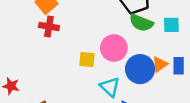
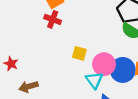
pink circle: (114, 48) -> (104, 64), moved

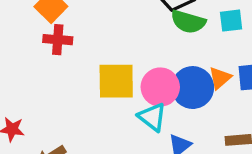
yellow square: (79, 53) -> (116, 81), size x1.6

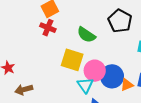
green semicircle: (188, 22) -> (86, 35), moved
orange triangle: (220, 78) -> (127, 85), moved

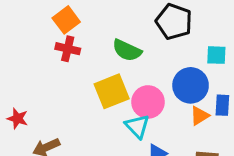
yellow square: (72, 60) -> (112, 91), turned -30
blue circle: (112, 76) -> (191, 85), moved

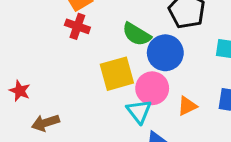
blue circle: (191, 85) -> (165, 53), moved
orange triangle: (200, 116) -> (187, 106), moved

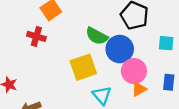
red cross: (77, 26) -> (36, 36), moved
pink circle: (152, 88) -> (134, 71), moved

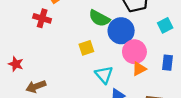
cyan square: (166, 43) -> (165, 25), turned -32
yellow square: (83, 67) -> (86, 48), size x0.6

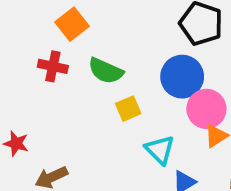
green semicircle: (99, 18) -> (106, 71), moved

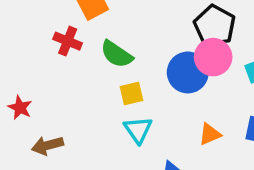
pink circle: (206, 109) -> (213, 57), moved
cyan triangle: (160, 150) -> (138, 130), moved

